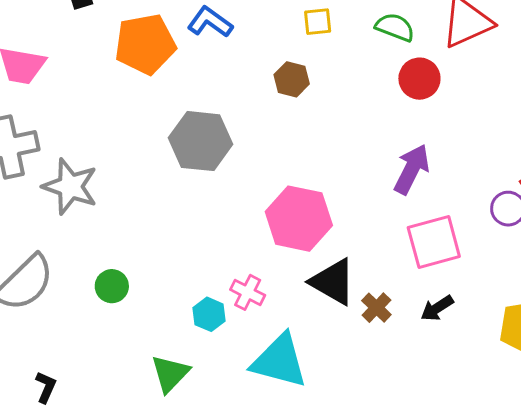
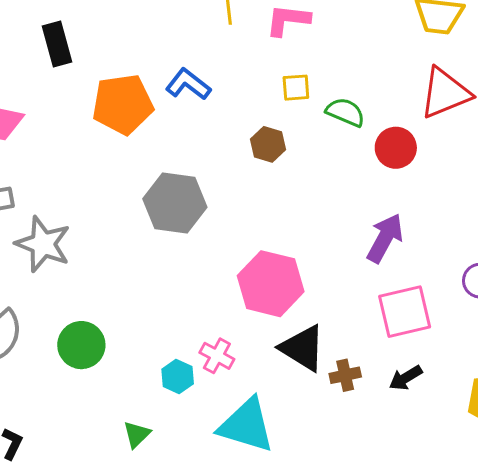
green semicircle: (395, 27) -> (345, 112), moved
green circle: (112, 286) -> (81, 345), size x1.4
brown cross: (376, 308) -> (345, 375), turned 32
green triangle: (170, 374) -> (137, 434), size x0.7

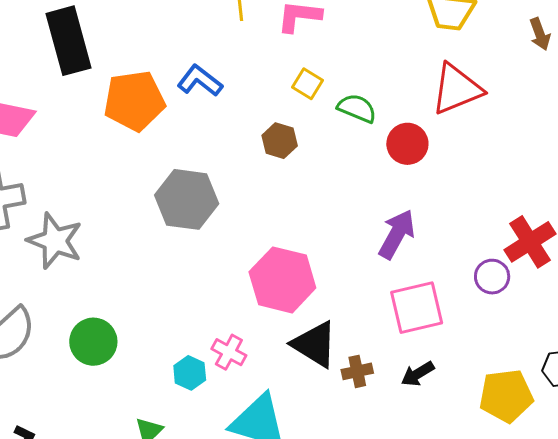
black rectangle: (57, 44) -> (68, 41), size x1.5
yellow square: (296, 88) -> (307, 84), turned 36

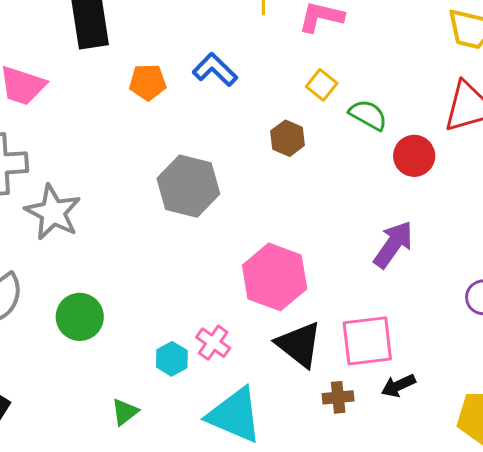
orange pentagon: (134, 101) -> (148, 82), size x0.6
pink square: (417, 308) -> (367, 341), moved
brown cross: (357, 371) -> (338, 397), moved

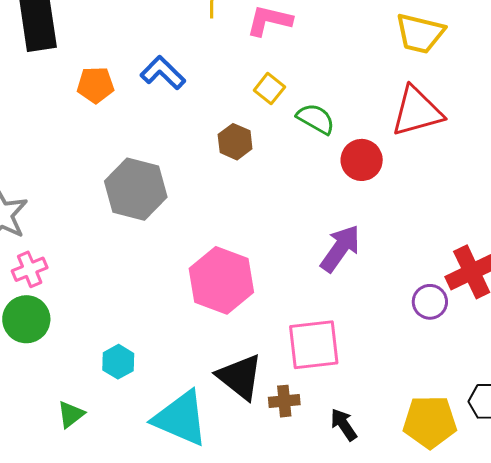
pink cross: (213, 343) -> (30, 269), moved, turned 32
black triangle: (299, 344) -> (240, 377), moved
black arrow: (398, 386) -> (344, 425), moved, turned 80

